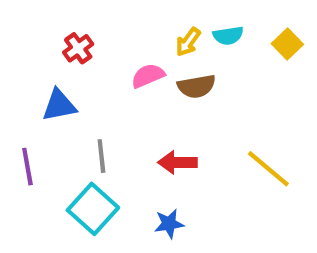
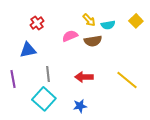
cyan semicircle: (228, 36) -> (108, 25), moved
yellow arrow: (188, 42) -> (89, 20), turned -80

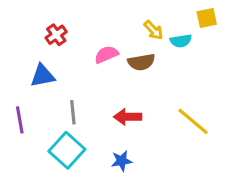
yellow arrow: (89, 20) -> (153, 30), moved
yellow square: (136, 21) -> (207, 18), moved, turned 32
cyan semicircle: (108, 25) -> (181, 41), moved

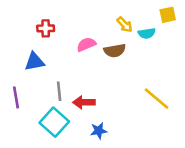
red cross: (56, 35) -> (46, 28), turned 35
red arrow: (128, 117) -> (84, 102), moved

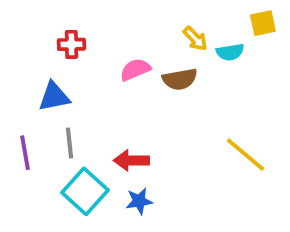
gray line: (59, 91) -> (70, 143), moved
blue star: (99, 131) -> (139, 201), moved

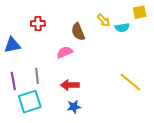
pink semicircle: (135, 70) -> (65, 52), moved
brown semicircle: (180, 79) -> (78, 32), moved, turned 78
blue triangle: (54, 97) -> (12, 45), moved
cyan square: (85, 191) -> (30, 102), moved, turned 30

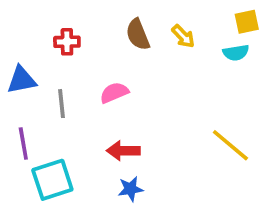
cyan semicircle: (122, 28) -> (236, 53), moved
brown semicircle: (78, 32) -> (138, 34), moved
gray line: (37, 76) -> (61, 104), moved

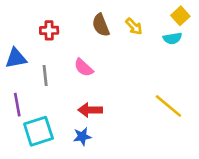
yellow square: (247, 22) -> (180, 16), turned -30
pink semicircle: (114, 93) -> (84, 68), turned -114
blue star: (131, 189) -> (82, 137), moved

